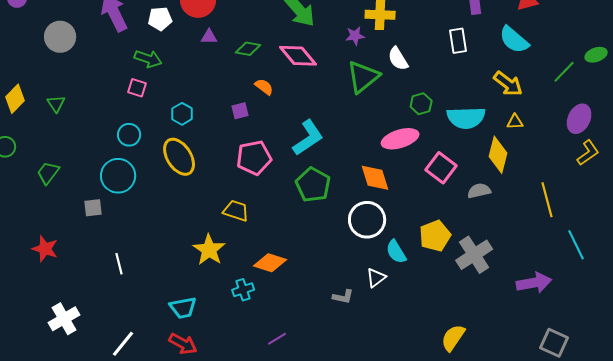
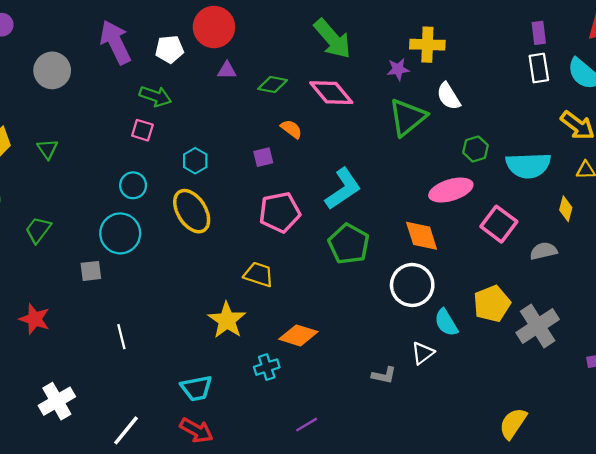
white rectangle: (458, 41) -> (539, 68), moved
yellow diamond: (498, 155) -> (566, 209), size x0.6

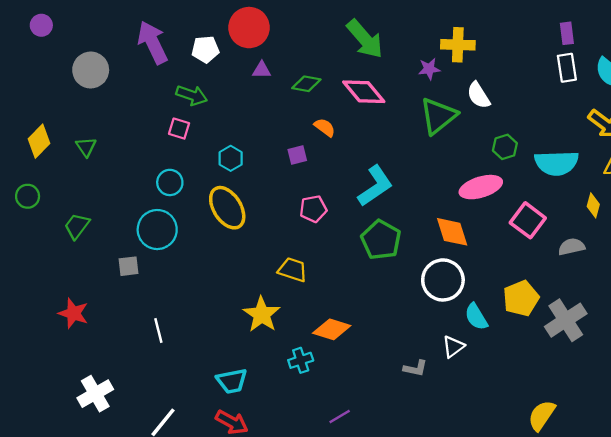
pink pentagon: (280, 212) -> (313, 209), size x0.7

